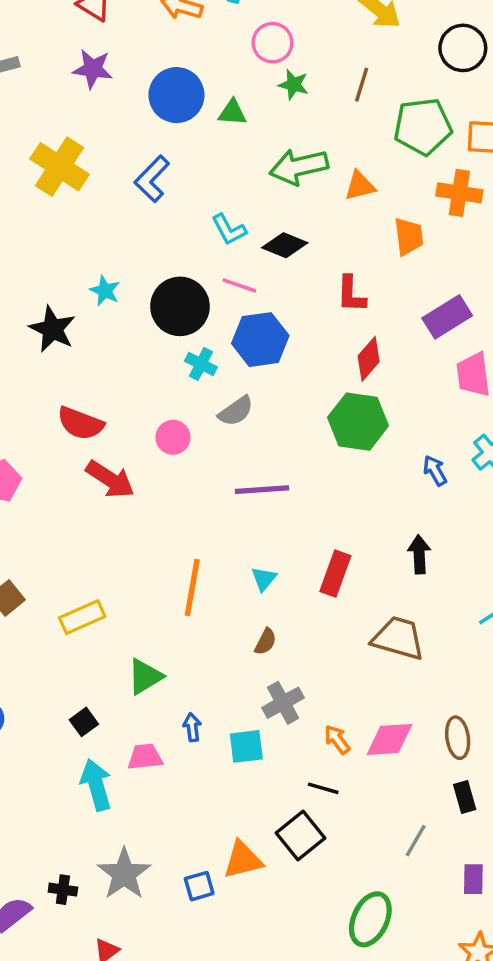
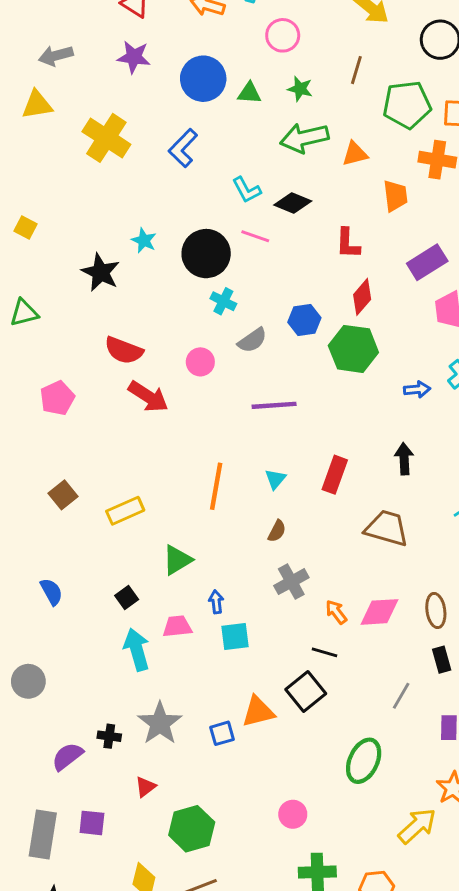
green star: (293, 85) -> (300, 89), moved
blue hexagon: (260, 340) -> (304, 320), moved, size x0.7
blue arrow: (435, 471) -> (417, 389), turned 115
cyan square: (246, 746) -> (235, 636), moved

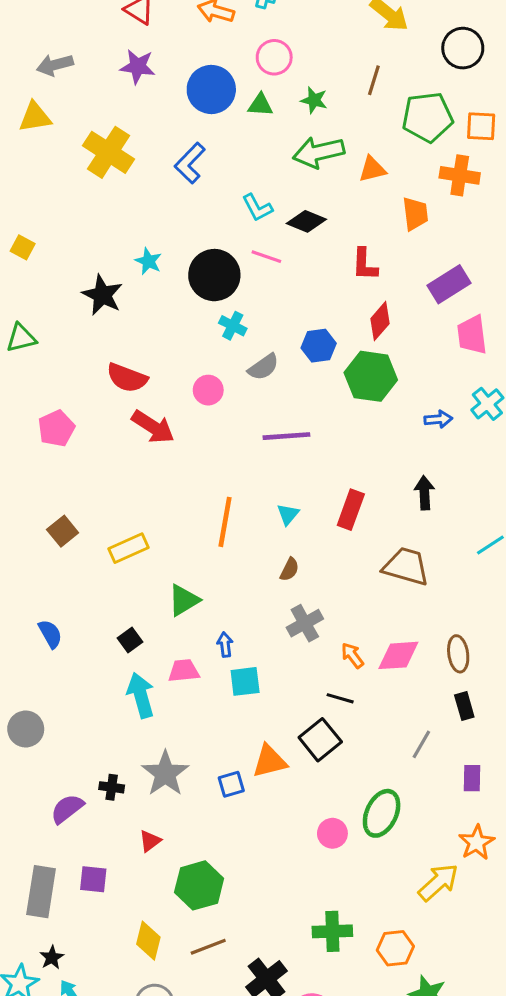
pink circle: (283, 35) -> (274, 57), moved
pink circle: (293, 814) -> (332, 833), moved

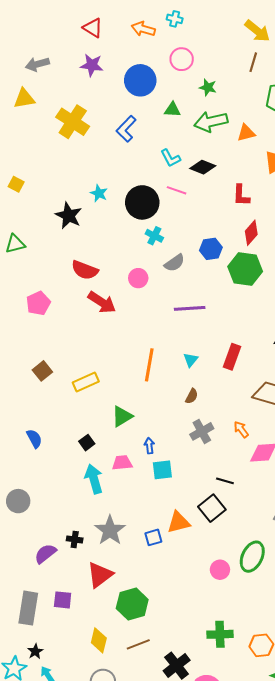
brown line: (374, 80) -> (253, 62), moved
green triangle: (260, 105) -> (173, 110), moved
orange arrow: (352, 655) -> (241, 429), moved
red triangle: (150, 841) -> (100, 575), size x1.8

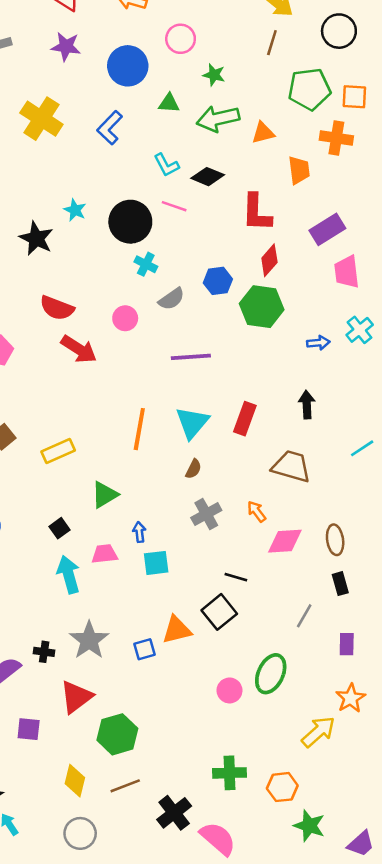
red L-shape: (241, 195) -> (257, 213), size x1.4
cyan triangle: (191, 360) -> (192, 423), size x1.8

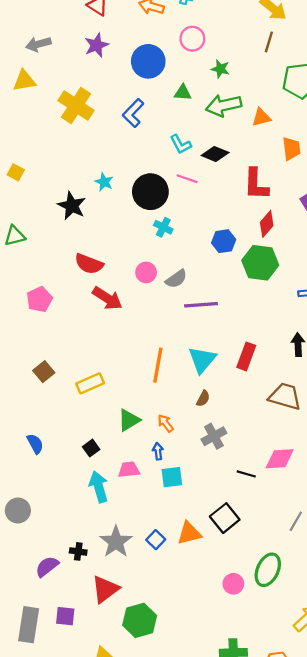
purple star: (66, 47) -> (97, 45), turned -30
gray semicircle: (172, 299) -> (176, 279), moved
orange arrow: (257, 511) -> (165, 423), moved
black line: (236, 577) -> (246, 474), moved
blue square: (144, 649) -> (156, 540), moved, turned -30

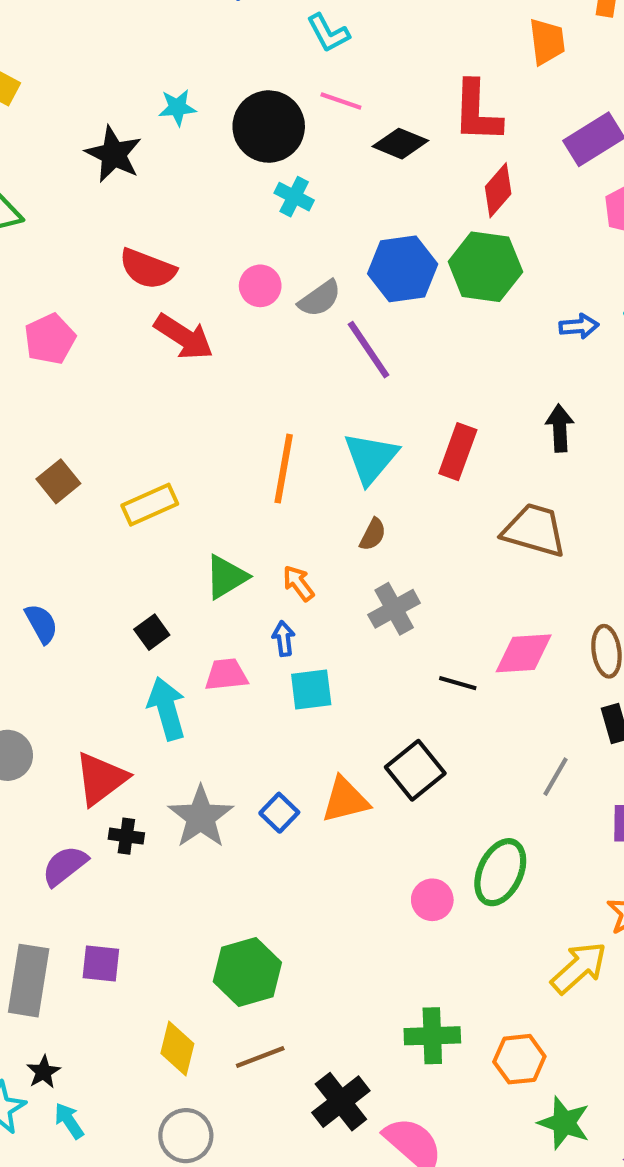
black diamond: (215, 154) -> (400, 144), moved
cyan star: (104, 182) -> (177, 107), turned -30
blue hexagon: (224, 241) -> (403, 269), moved, size x1.4
purple line: (201, 305) -> (369, 350), turned 60
red triangle: (105, 589) -> (101, 779), moved

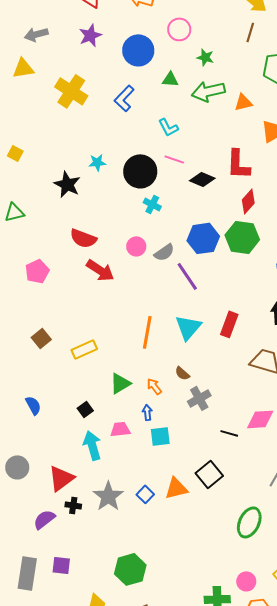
brown semicircle: (373, 534) -> (182, 373), moved, turned 105
pink circle: (432, 900) -> (246, 581), moved

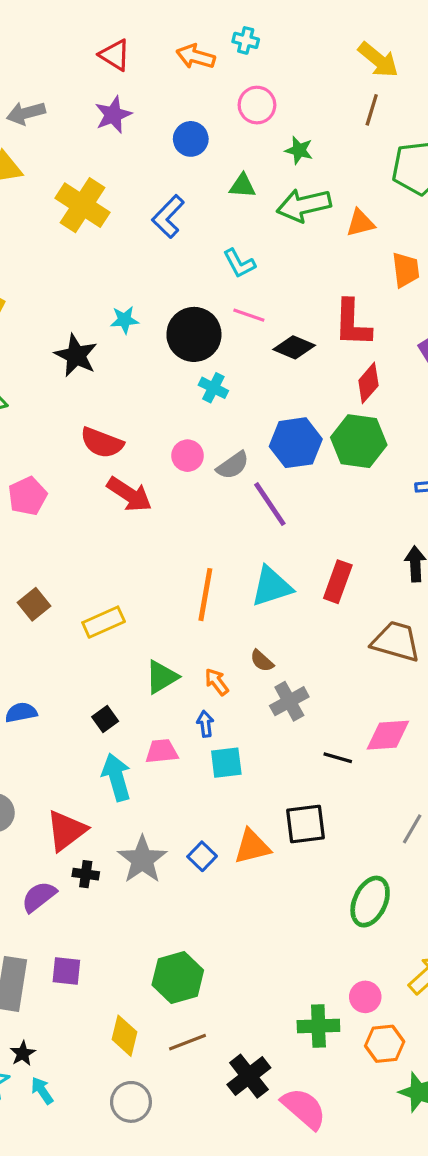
blue circle: (138, 50) -> (191, 139), size x0.7
cyan triangle: (188, 327) -> (272, 586), turned 32
blue semicircle: (33, 405) -> (21, 713), turned -72
black square: (209, 474) -> (305, 824), turned 32

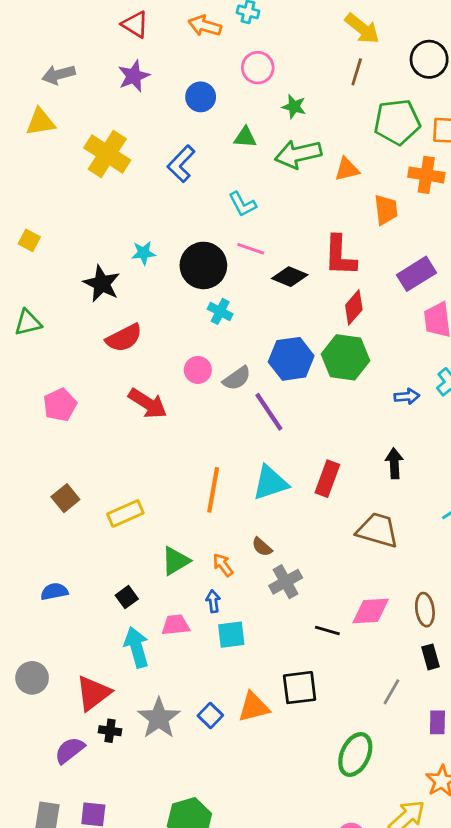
red semicircle: (102, 443) -> (124, 338), moved, turned -48

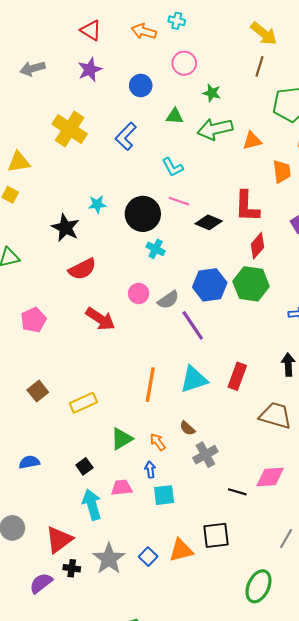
yellow triangle: (40, 122) -> (19, 162), moved

